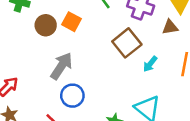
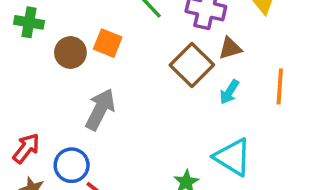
brown triangle: (170, 27) -> (230, 48), moved
blue circle: (72, 96) -> (72, 165), moved

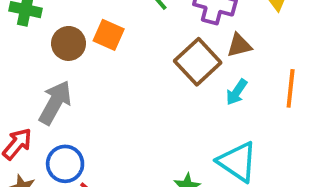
gray arrow: (100, 109) -> (55, 103), moved

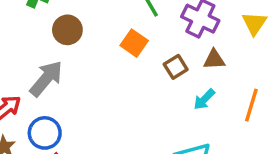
orange square: (109, 35) -> (134, 43), moved
brown square: (198, 62) -> (176, 67), size x0.6

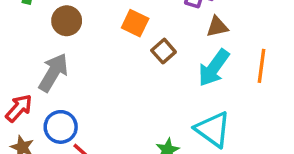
brown square: (176, 67) -> (164, 51), moved
cyan arrow: (204, 99) -> (214, 68), size x1.6

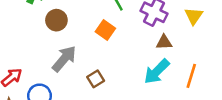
brown square: (164, 51) -> (96, 79), moved
gray arrow: (53, 73) -> (64, 59), moved

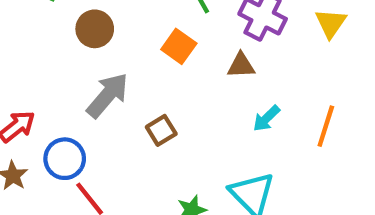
brown triangle: (164, 42) -> (241, 65), moved
cyan arrow: (157, 72) -> (266, 118), size x0.6

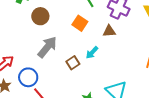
cyan arrow: (266, 118) -> (92, 53), moved

